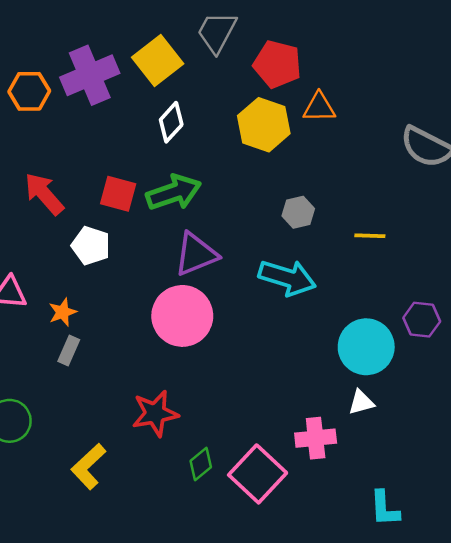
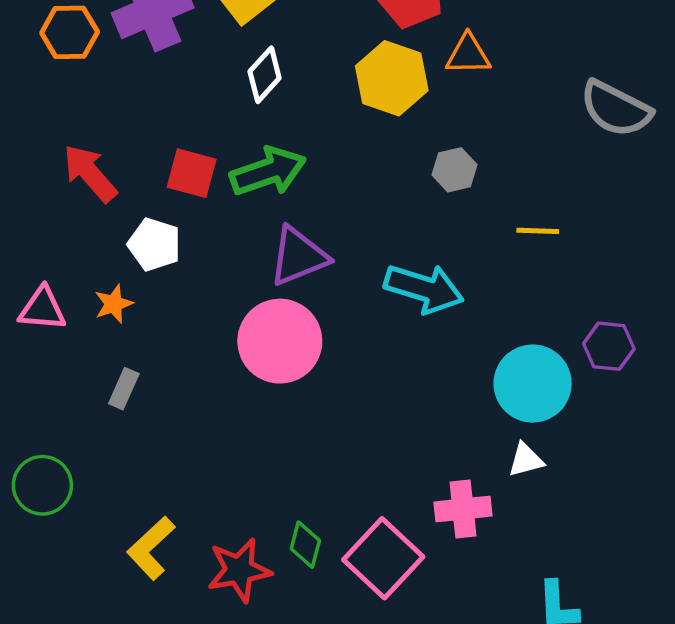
gray hexagon: (298, 212) -> (455, 170), moved
orange star: (63, 312) -> (114, 304), moved
red star: (155, 413) -> (239, 570), moved
green diamond: (201, 464) -> (305, 545), turned -36

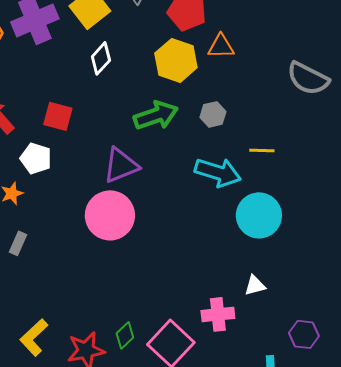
green arrow: (268, 172) -> (156, 115), moved
cyan arrow: (424, 289) -> (218, 172), moved
purple hexagon: (609, 346) -> (304, 334), moved
cyan circle: (533, 384) -> (259, 215), moved
green diamond: (305, 545) -> (125, 335), turned 32

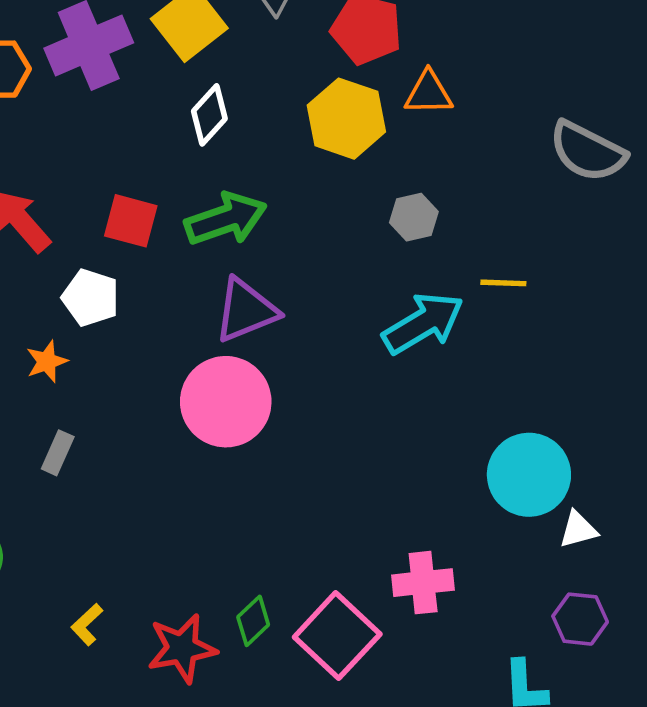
green arrow: (156, 115) -> (226, 219), moved
cyan arrow: (218, 172) -> (423, 323), turned -48
cyan circle: (259, 215) -> (529, 475), moved
white triangle: (255, 285) -> (578, 530), moved
yellow L-shape: (34, 337) -> (87, 625), size x0.6

